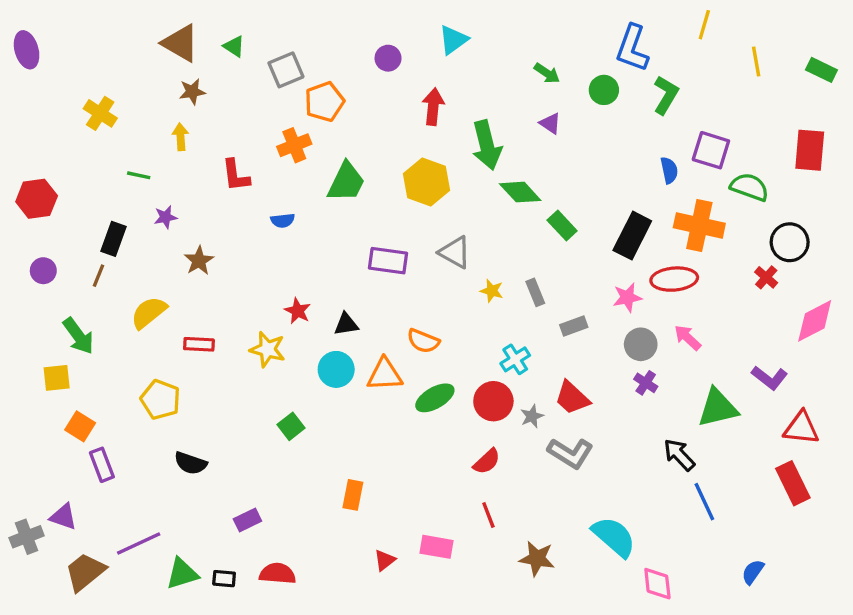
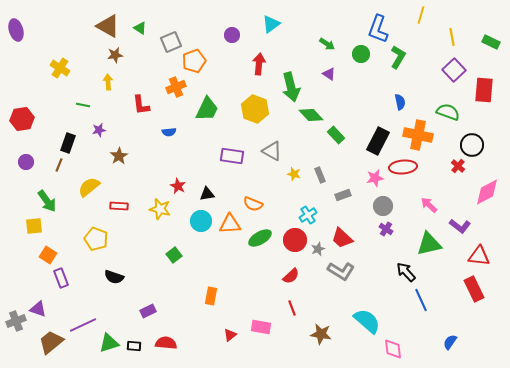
purple square: (711, 150) -> (454, 70), moved, turned 30
pink arrow: (688, 338) -> (429, 205), moved

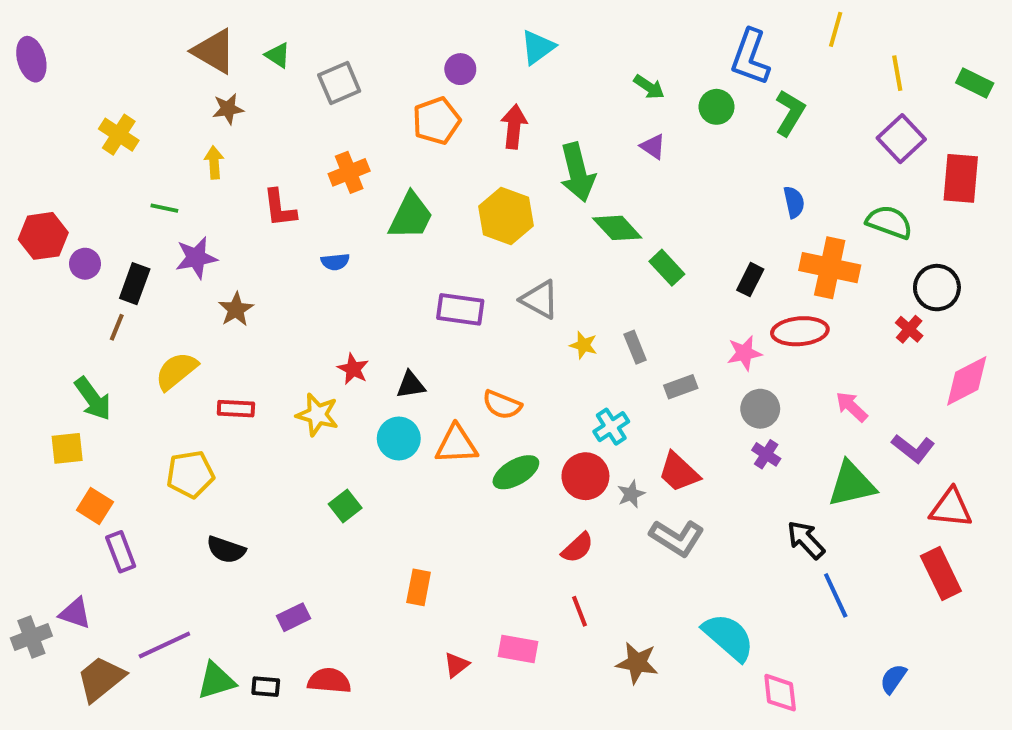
orange pentagon: (194, 61) -> (436, 121), moved
purple star: (99, 130) -> (196, 258), size x1.5
black rectangle: (378, 141) -> (750, 280), size x0.6
purple circle: (26, 162) -> (85, 264), moved
yellow pentagon: (96, 239) -> (190, 474), turned -30

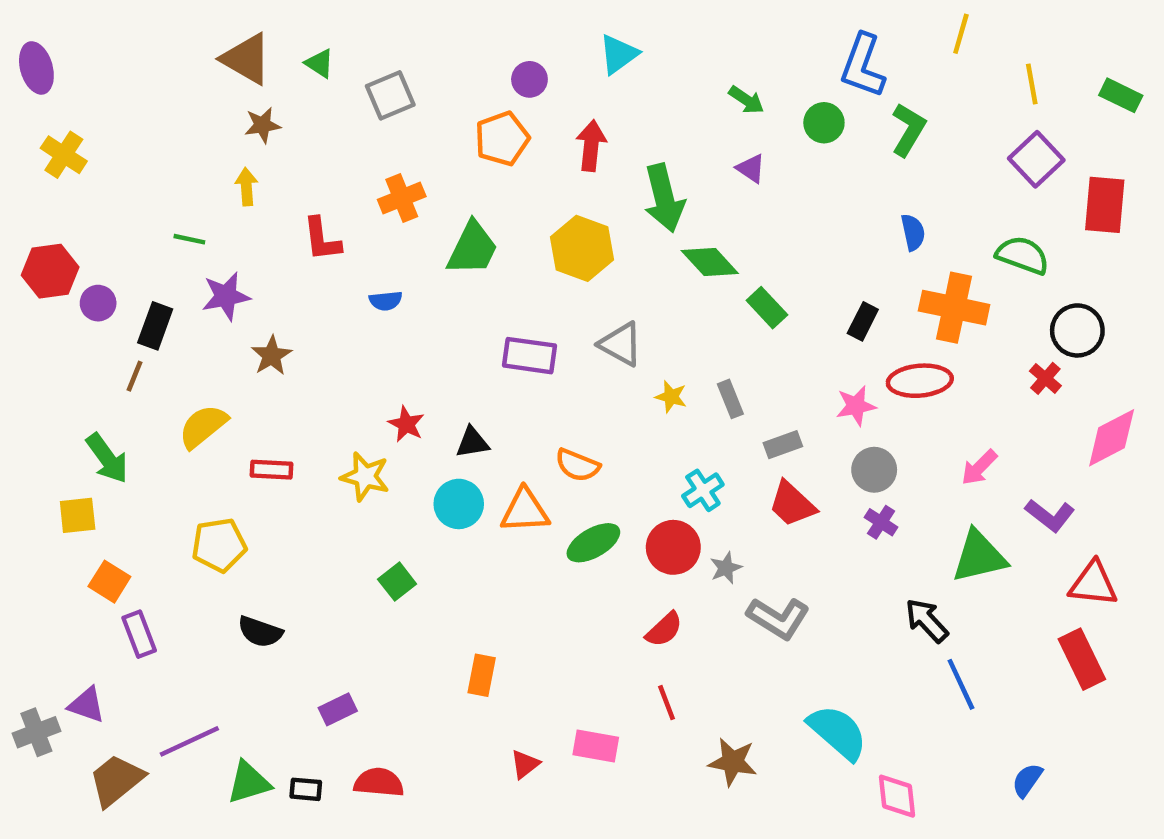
yellow cross: (119, 135) -> (64, 155), moved
pink arrow: (852, 407) -> (979, 467), turned -88
red trapezoid: (679, 472) -> (792, 504), moved

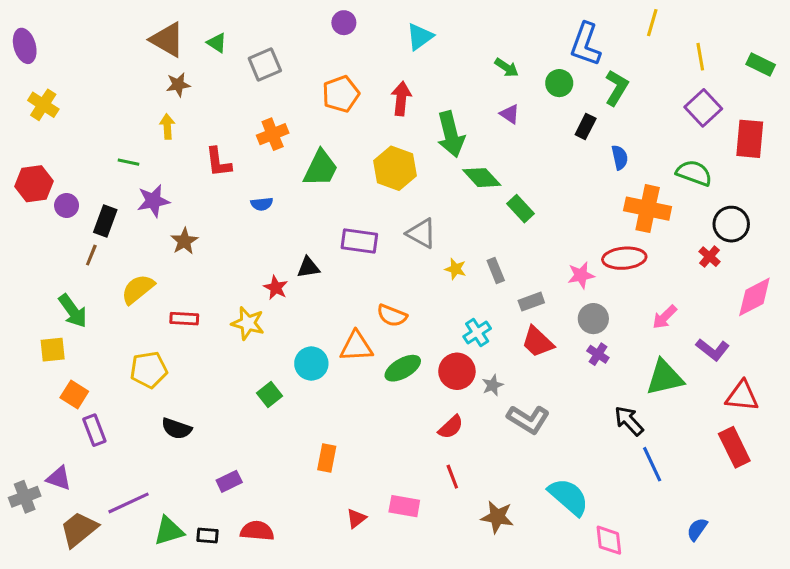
purple circle: (529, 79) -> (344, 23), moved
black rectangle: (863, 321) -> (586, 126), moved
black triangle: (472, 442) -> (308, 267), moved
cyan circle: (459, 504) -> (311, 364), moved

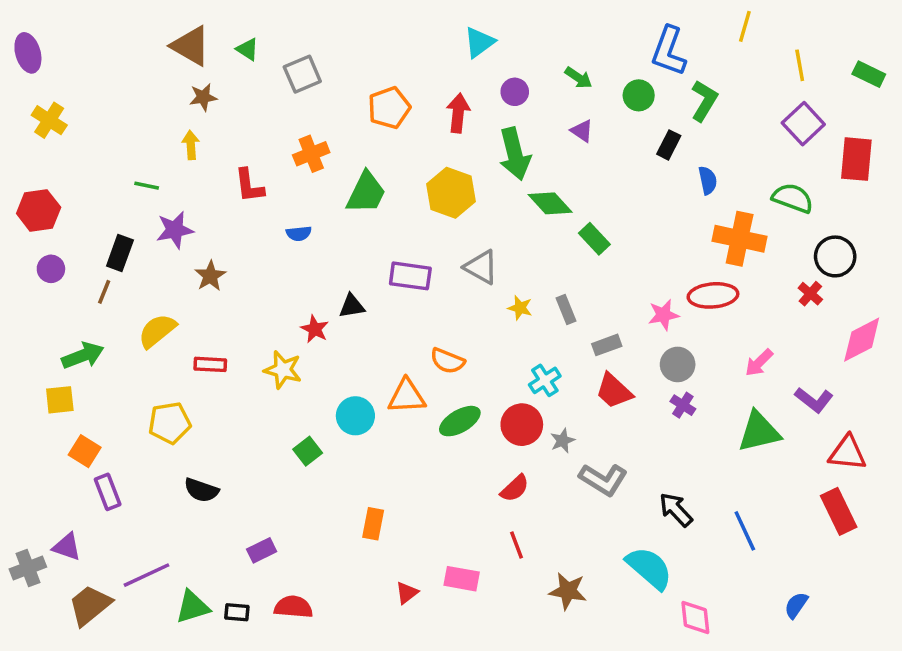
purple circle: (344, 23) -> (515, 92), moved
purple circle: (67, 205) -> (51, 269), moved
green arrow: (73, 311) -> (83, 356), turned -75
black arrow: (629, 421) -> (676, 510), moved

